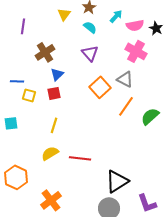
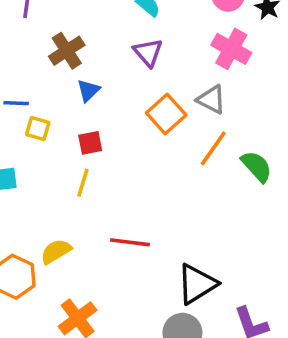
red square: (54, 93) -> (90, 143), moved
green semicircle: (150, 116) -> (257, 166), turned 90
yellow semicircle: (50, 153) -> (56, 251), moved

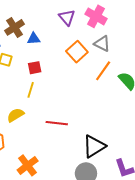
pink cross: (231, 49) -> (96, 16), moved
brown cross: (67, 51) -> (15, 27), moved
blue triangle: (88, 90) -> (34, 39), turned 40
yellow semicircle: (56, 251) -> (16, 115), moved

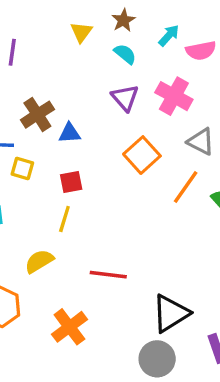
gray triangle: (102, 44) -> (201, 142), moved
orange cross: (28, 165) -> (69, 327), moved

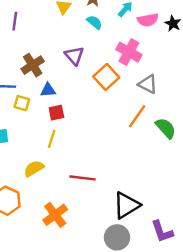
purple triangle: (125, 98) -> (74, 56), moved
blue triangle: (69, 133) -> (48, 90), moved
orange square: (142, 155) -> (106, 77), moved

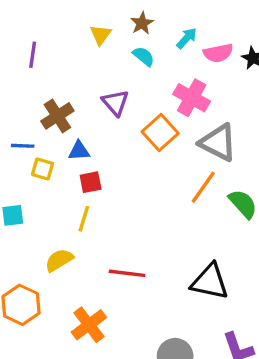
gray triangle: (148, 84) -> (218, 142), size x1.4
black triangle: (126, 205) -> (210, 282), moved, turned 44

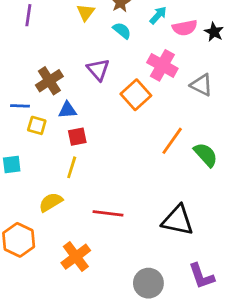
purple line: (33, 55) -> (28, 15), moved
gray triangle: (218, 142) -> (201, 85), moved, size x0.7

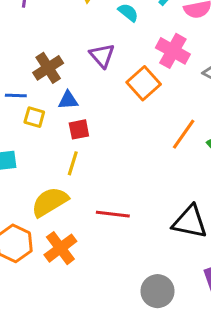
yellow semicircle: (51, 202) -> (50, 202), size x1.4
orange cross: (76, 257) -> (60, 248), moved

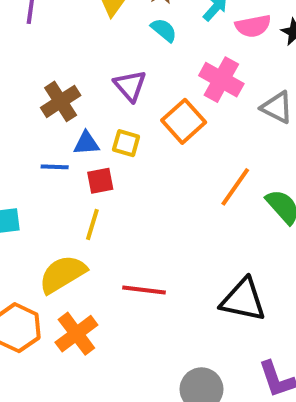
blue line: (16, 96) -> (55, 167), moved
yellow square: (34, 117) -> (126, 143), moved

